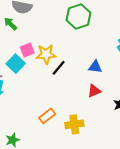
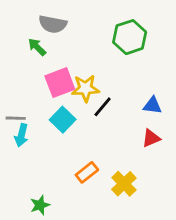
pink square: (27, 50) -> (60, 83), size x1.5
cyan square: (16, 64) -> (63, 120), moved
yellow cross: (74, 124) -> (124, 184), turned -36

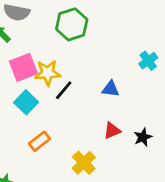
green hexagon: (130, 37) -> (72, 24), moved
red triangle: (151, 138) -> (112, 131), moved
orange rectangle: (87, 172) -> (39, 141), moved

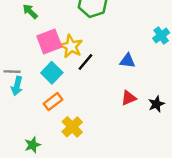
yellow star: (48, 73) -> (71, 46), turned 30
orange rectangle: (39, 141) -> (53, 102), moved
yellow cross: (84, 163) -> (72, 127), moved

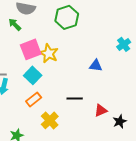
black line: (85, 62) -> (75, 98), moved, turned 49
red triangle: (129, 98) -> (101, 110), moved
black star: (156, 104) -> (120, 121), moved

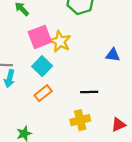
red triangle: (101, 110) -> (118, 125), moved
yellow cross: (50, 120) -> (80, 120), moved, turned 30

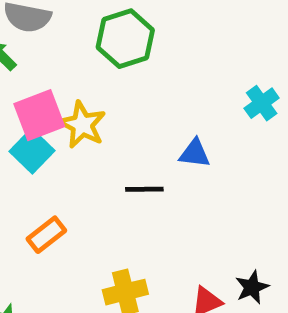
cyan square: (42, 66) -> (32, 151), moved
black line: (89, 92) -> (144, 189), moved

